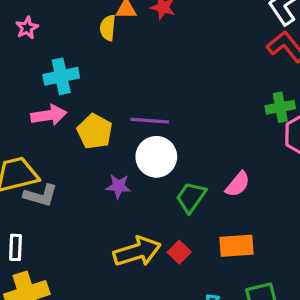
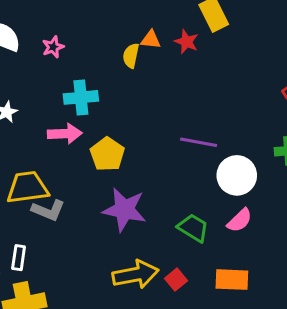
purple line: (150, 121) -> (199, 142), moved
white circle: (156, 157) -> (237, 175), moved
purple star: (118, 186) -> (124, 210), size x1.8
green trapezoid: (191, 197) -> (193, 228), turned 80

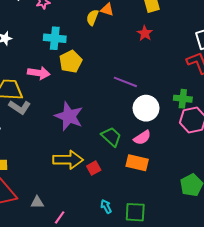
red star: (186, 42) -> (145, 33), moved
pink arrow: (65, 134) -> (39, 73), moved
yellow pentagon: (107, 154) -> (71, 62), moved
orange rectangle: (232, 280) -> (137, 163), moved

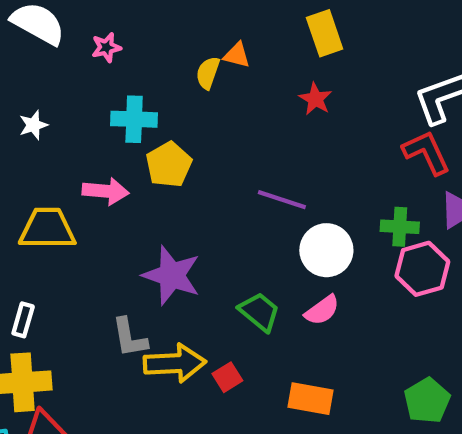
gray L-shape: (20, 107) -> (130, 338), moved, turned 50
orange rectangle: (137, 163) -> (311, 399), moved

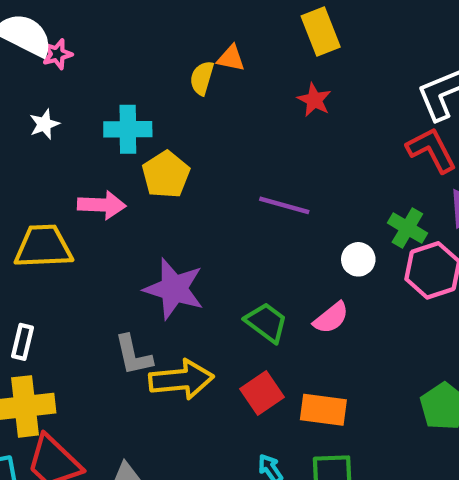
pink star: (106, 47) -> (57, 54), moved
white star: (33, 125) -> (44, 124), moved
green cross: (400, 227) -> (407, 228), turned 30
white circle: (326, 250) -> (358, 259), moved, size x0.6
red square: (227, 377) -> (262, 393), moved, size x1.4

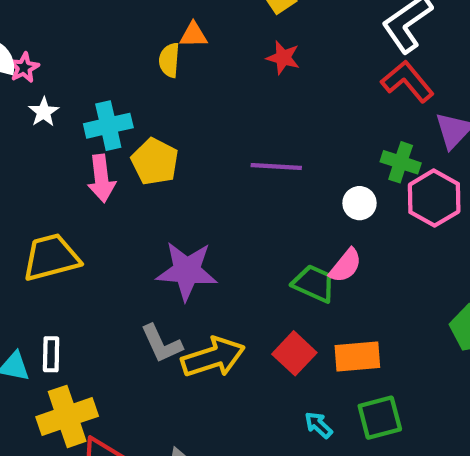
white star: (44, 124) -> (44, 112), moved
pink arrow: (102, 205) -> (101, 178), moved, turned 93
green trapezoid: (266, 322) -> (314, 283), moved

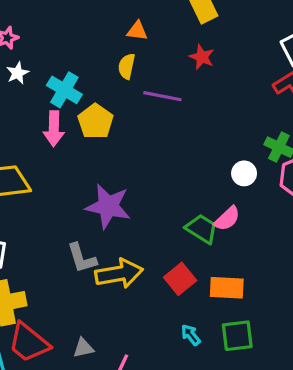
yellow semicircle: (169, 60) -> (127, 66), moved
cyan cross: (108, 126) -> (64, 90), turned 36
purple line: (276, 166) -> (162, 96), moved

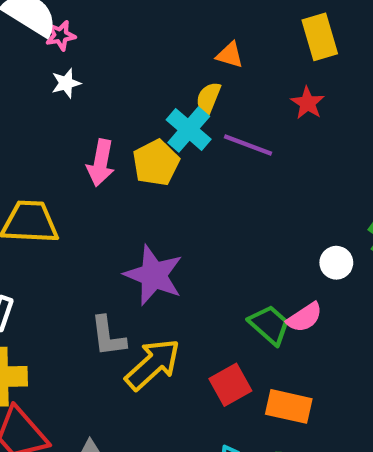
cyan cross: (64, 90) -> (189, 130), moved
yellow arrow: (119, 274) -> (153, 364), turned -42

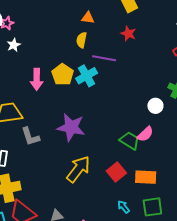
cyan cross: (189, 130) -> (87, 76), moved, turned 30
gray L-shape: (108, 336) -> (30, 137), moved

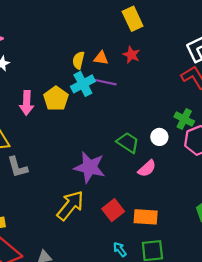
orange triangle: (88, 18) -> (101, 58), moved
cyan cross: (87, 76) -> (83, 84), moved
purple star: (71, 127) -> (90, 167), moved
green trapezoid: (130, 141) -> (128, 143), moved

